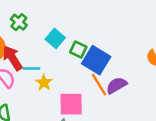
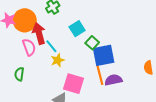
blue square: (96, 60) -> (104, 55), turned 30
cyan line: (32, 68) -> (51, 46), turned 32

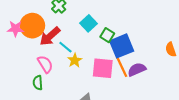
red arrow: (39, 33) -> (50, 36), turned -105
pink semicircle: (29, 47) -> (45, 64), moved
pink square: (74, 84) -> (103, 68), moved

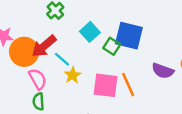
orange circle: (32, 26) -> (24, 52), moved
blue square: (122, 46) -> (129, 36), moved, turned 35
purple semicircle: (137, 70) -> (163, 71), moved, turned -138
green semicircle: (38, 83) -> (38, 101), moved

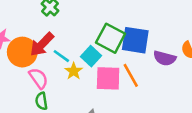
cyan square: (90, 32) -> (91, 56), moved
blue square: (129, 36) -> (135, 40), moved
green square: (112, 46) -> (111, 38), size x1.6

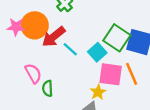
orange circle: (22, 52) -> (35, 25), moved
yellow star: (74, 71) -> (98, 92), moved
pink semicircle: (39, 78) -> (33, 73), moved

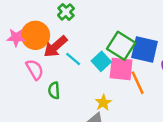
pink semicircle: (33, 73) -> (35, 69), moved
pink square: (111, 74) -> (121, 69), moved
green semicircle: (48, 88) -> (54, 90), moved

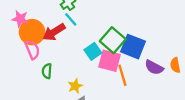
orange circle: (35, 35) -> (32, 32), moved
cyan line: (73, 59) -> (71, 19), moved
yellow star: (103, 103) -> (75, 86), moved

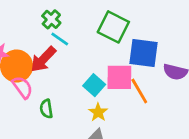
green square: (113, 40) -> (113, 27), moved
cyan square: (93, 51) -> (94, 85), moved
yellow star: (75, 86) -> (98, 112), moved

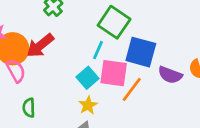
cyan line: (60, 39) -> (98, 50), moved, turned 72
orange line: (139, 91) -> (132, 89), turned 60
green semicircle: (46, 109) -> (29, 108), moved

